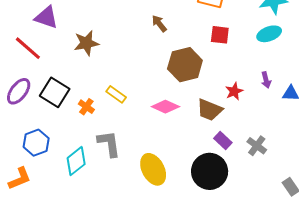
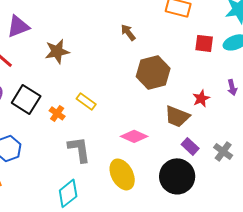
purple triangle: (46, 17) -> (18, 26), turned -40
red square: (220, 35) -> (204, 43), moved
pink diamond: (165, 107) -> (134, 136), moved
cyan diamond: (76, 161) -> (68, 193), moved

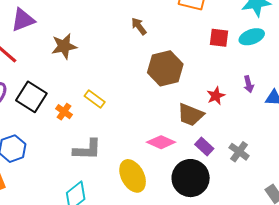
pink diamond: (134, 136) -> (161, 142), moved
gray L-shape: (79, 149) -> (87, 150), turned 100

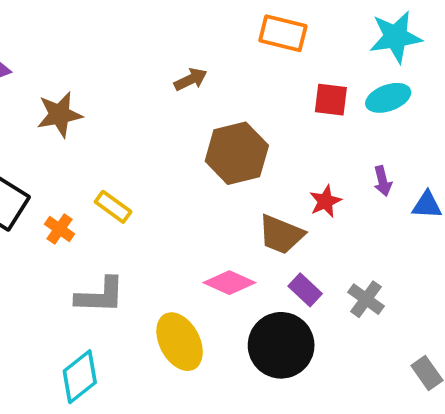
brown arrow: (139, 26) -> (191, 79), turned 102

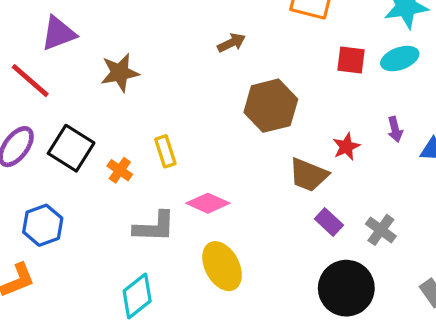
yellow rectangle: (113, 207) -> (165, 151), turned 36
pink diamond: (229, 283) -> (208, 203), moved
black circle: (281, 345) -> (346, 288), moved

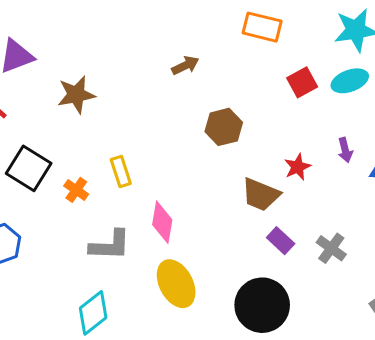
red square: (351, 60) -> (302, 82), turned -36
brown hexagon: (271, 106) -> (224, 127), size x0.7
pink diamond: (208, 203) -> (162, 222), turned 75
black circle: (346, 288) -> (262, 305), moved

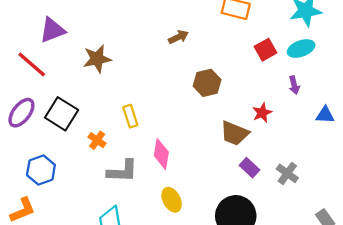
purple arrow: (345, 150) -> (294, 85), moved
orange cross: (76, 190) -> (97, 140), moved
yellow ellipse: (176, 284) -> (172, 200), size x0.7

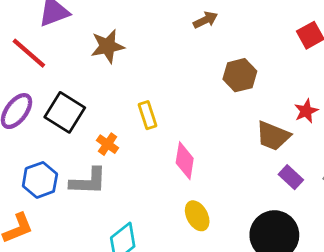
gray L-shape: (122, 171) -> (88, 181), moved

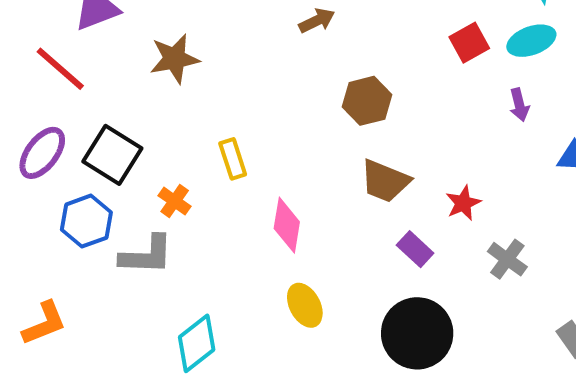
red star: (306, 111) -> (463, 203), moved
brown trapezoid: (273, 136) -> (385, 181), moved
purple rectangle: (291, 177) -> (415, 249), moved
blue hexagon: (40, 180) -> (86, 221), moved

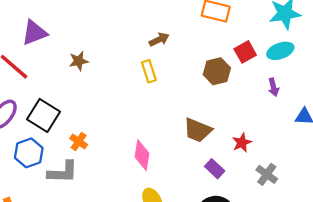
brown star: (175, 59) -> (79, 61), size x0.7
brown hexagon: (367, 101) -> (217, 71), moved
yellow rectangle: (233, 159) -> (149, 71), moved

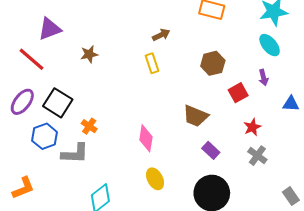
cyan ellipse: (280, 51) -> (270, 45), turned 70
red square: (245, 52) -> (238, 93), moved
red star: (242, 143) -> (252, 127), moved

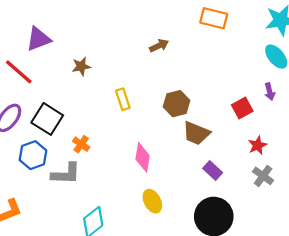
yellow rectangle: (152, 63) -> (123, 99), moved
brown hexagon: (213, 63) -> (176, 104), moved

